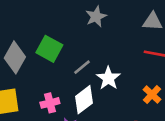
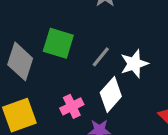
white star: (108, 78) -> (134, 64), turned 30

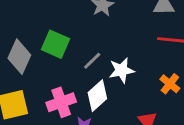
pink cross: (72, 106) -> (61, 102), size x1.4

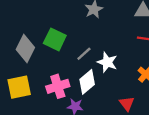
white star: (122, 70) -> (107, 62), turned 30

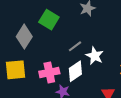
green square: (55, 39) -> (49, 20), moved

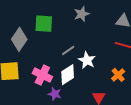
green square: (49, 20) -> (44, 24), turned -30
pink cross: (49, 73) -> (42, 75), turned 36

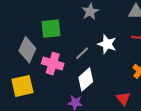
white star: (87, 60) -> (107, 44), moved
pink cross: (42, 75) -> (53, 64), moved

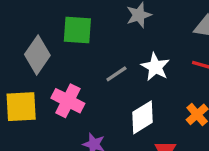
pink cross: (53, 64) -> (68, 101), moved
white diamond: (86, 79) -> (142, 117), moved

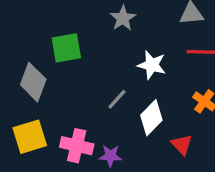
gray line: (116, 74) -> (117, 99), moved
pink cross: (68, 101) -> (77, 146), moved

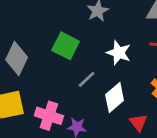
green square: (66, 48) -> (66, 46), moved, turned 32

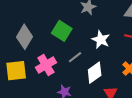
pink cross: (49, 116) -> (46, 65), moved, turned 36

